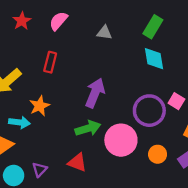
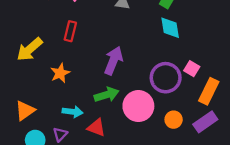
cyan arrow: (19, 122) -> (73, 112), moved

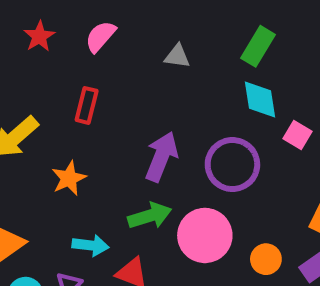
pink square: (192, 69) -> (297, 135), moved
purple circle: (166, 78) -> (232, 165), moved

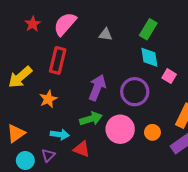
pink semicircle: (100, 36) -> (65, 24), size x1.4
red rectangle: (87, 105) -> (58, 60), size x1.4
orange circle: (266, 259) -> (152, 132), moved

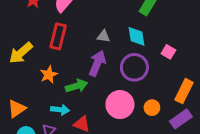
gray triangle: (106, 34) -> (103, 36), moved
cyan diamond: (149, 57) -> (136, 36), moved
green arrow: (91, 119) -> (77, 86), moved

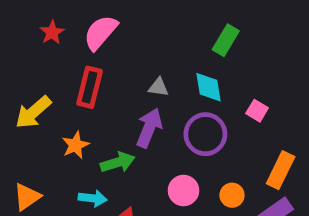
pink circle: (120, 105) -> (183, 190), size x0.7

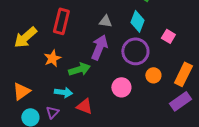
cyan diamond: (209, 87) -> (137, 21), turned 30
orange circle: (232, 195) -> (153, 75), moved

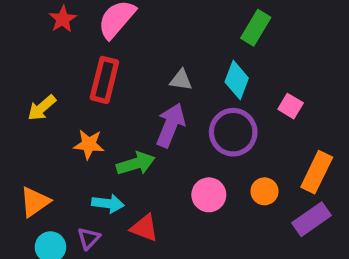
yellow arrow: (25, 37) -> (42, 108), size x0.7
orange star: (52, 58) -> (89, 144), turned 30
orange circle: (153, 75) -> (264, 191), moved

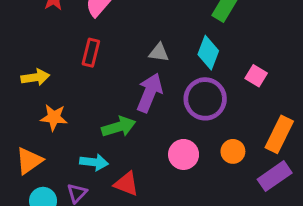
red rectangle: (104, 80) -> (91, 53), size x0.7
yellow arrow: (42, 108) -> (35, 77), turned -148
orange star: (89, 144) -> (54, 117), moved

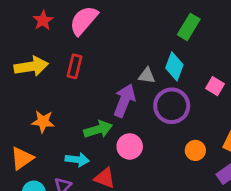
gray triangle: (159, 53) -> (147, 76), moved
yellow arrow: (35, 77) -> (31, 66), moved, size x1.4
pink circle: (184, 154) -> (130, 146), moved

